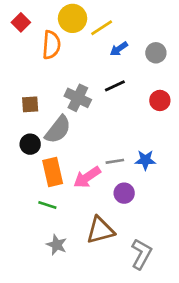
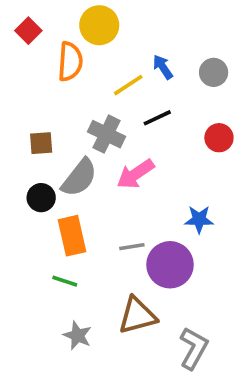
yellow line: (102, 28) -> (128, 85), moved
blue arrow: (119, 49) -> (163, 67), turned 90
gray line: (115, 161) -> (132, 247), moved
pink arrow: (87, 177) -> (136, 174), moved
purple circle: (124, 193) -> (170, 265), size x1.6

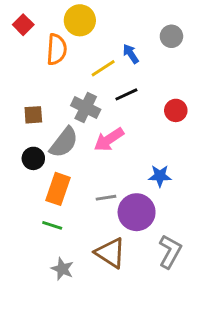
gray circle: (214, 72) -> (171, 36), moved
orange rectangle: (72, 236) -> (58, 189), turned 32
brown triangle: (137, 316) -> (110, 253), turned 48
gray L-shape: (194, 348) -> (170, 251), moved

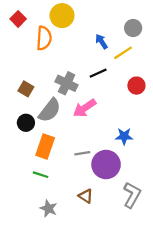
yellow line: (103, 68) -> (123, 53), moved
brown square: (33, 115) -> (26, 89), turned 35
brown triangle: (110, 253) -> (86, 196), size x0.6

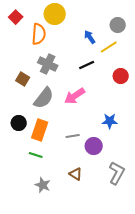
gray cross: (67, 83) -> (48, 64), moved
black circle: (26, 123) -> (19, 123), moved
purple circle: (106, 164) -> (94, 146), size x0.7

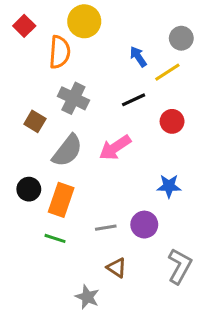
red circle: (121, 76) -> (172, 121), moved
gray line: (73, 136) -> (106, 228), moved
gray star: (43, 185) -> (87, 297), moved

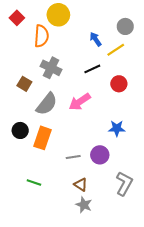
green line: (55, 238) -> (34, 182), moved
gray star: (87, 297) -> (84, 205), moved

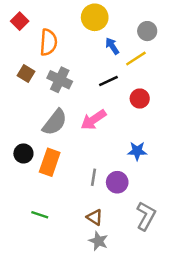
yellow circle: (58, 15) -> (95, 17), moved
brown square: (24, 84) -> (26, 74), moved
gray line: (73, 157) -> (93, 177), moved, turned -72

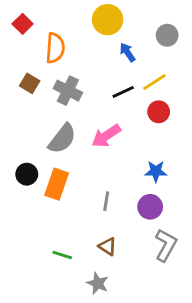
yellow line: (136, 59) -> (154, 82), moved
purple circle: (117, 182) -> (150, 207), moved
green line: (40, 215) -> (62, 255), moved
gray star: (98, 241) -> (98, 283), moved

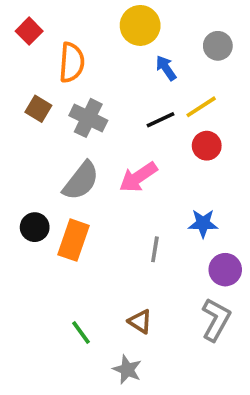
gray line: (106, 201) -> (155, 249), moved
purple circle: (150, 207) -> (225, 270), moved
green line: (62, 255) -> (81, 333), turned 36

